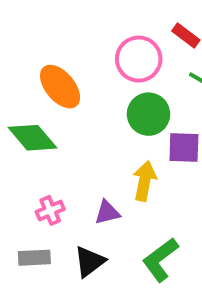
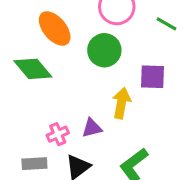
green circle: (149, 114) -> (104, 50), moved
pink cross: (50, 210) -> (58, 134), moved

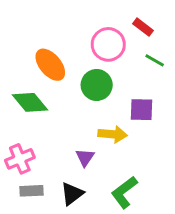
yellow arrow: (121, 103) -> (113, 134), turned 84
purple triangle: (92, 128) -> (85, 157), turned -42
pink cross: (58, 134) -> (20, 159), moved, size x1.4

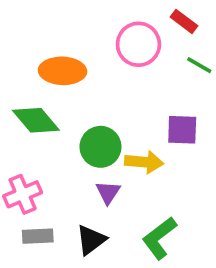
orange ellipse: (50, 65) -> (62, 71), turned -48
green circle: (97, 85) -> (100, 147), moved

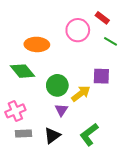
yellow arrow: (144, 162) -> (81, 94), turned -42

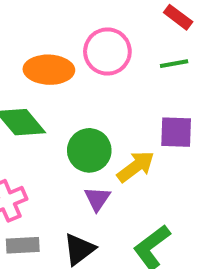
pink circle: (78, 30) -> (107, 51), moved
green line: (110, 41) -> (174, 64), moved, turned -40

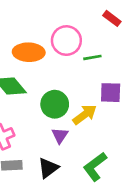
green line: (174, 64) -> (92, 57), moved

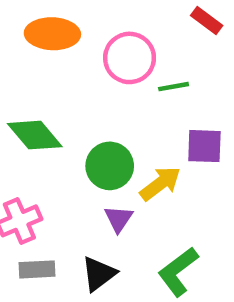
orange ellipse: (29, 52) -> (52, 34), moved

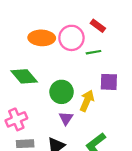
red rectangle: (207, 21) -> (98, 26), moved
orange ellipse: (52, 34) -> (42, 38), moved
yellow arrow: (160, 184) -> (87, 101), turned -30

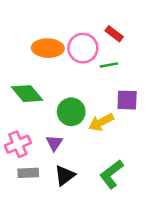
yellow arrow: (87, 101) -> (101, 122), turned -140
purple triangle: (66, 118) -> (54, 143), moved

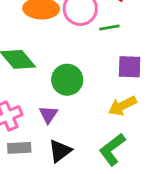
yellow arrow: (101, 122) -> (122, 106), moved

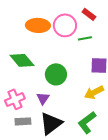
black triangle: (60, 151) -> (51, 123), size x1.4

